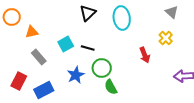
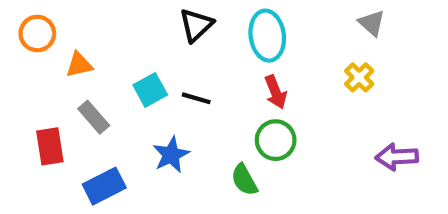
red arrow: (145, 55) -> (276, 92), moved
green circle: (102, 68) -> (276, 140), moved
red rectangle: (19, 81) -> (50, 146), moved, turned -36

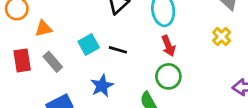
red rectangle: (50, 146) -> (22, 60), moved

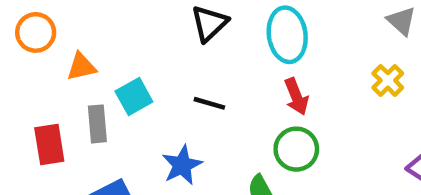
cyan square: (89, 45) -> (134, 96), moved
red rectangle: (22, 60) -> (49, 145), moved
gray rectangle: (53, 62) -> (97, 124), turned 36

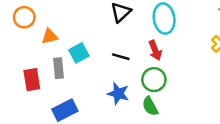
red arrow: (296, 96) -> (155, 50), moved
green circle: (296, 149) -> (154, 80), moved
blue star: (182, 165) -> (118, 94), moved, turned -30

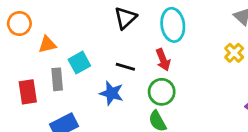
blue star: (118, 94) -> (111, 93), moved

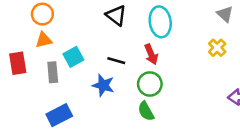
black triangle: (125, 18) -> (116, 15), turned -40
orange circle: (19, 23) -> (42, 14), moved
red rectangle: (28, 92) -> (18, 63), moved

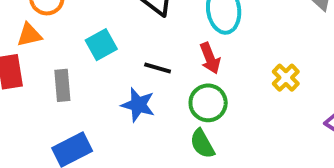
orange triangle: (44, 40) -> (29, 35), moved
yellow cross: (217, 48) -> (286, 78), moved
cyan square: (73, 57) -> (101, 45), moved

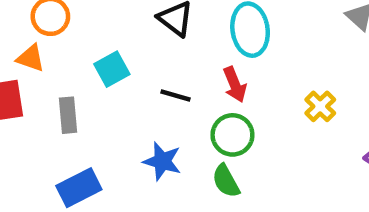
orange triangle: (29, 35) -> (31, 58), turned 32
blue star: (138, 105) -> (162, 161), moved

